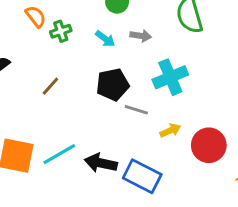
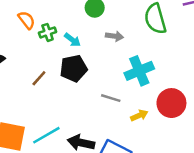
cyan arrow: (105, 39) -> (72, 40), moved
black pentagon: (113, 85) -> (74, 68), moved
red circle: (209, 145) -> (171, 103), moved

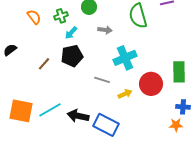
green cross: (48, 32) -> (61, 16), moved
cyan arrow: (72, 40) -> (71, 33), turned 96

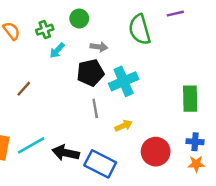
black pentagon: (72, 56) -> (90, 73), moved
gray line: (102, 80) -> (95, 108), turned 63
red circle: (151, 84) -> (156, 152), moved
orange star: (176, 125) -> (196, 164), moved

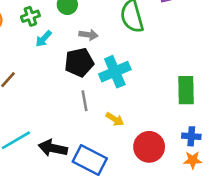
yellow arrow: (124, 126) -> (115, 119), turned 56

